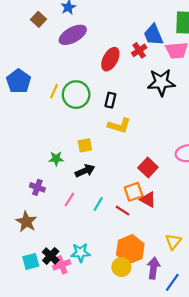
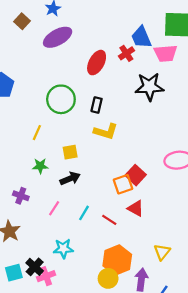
yellow line: (54, 91) -> (37, 133), moved
orange square: (134, 192) -> (123, 184), moved
cyan star: (81, 253) -> (63, 249), moved

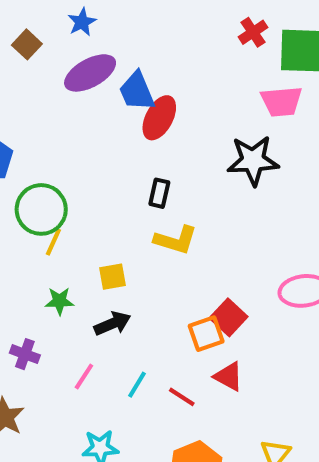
blue trapezoid: (141, 37) -> (137, 91), moved
red cross: (126, 53) -> (253, 32), moved
green circle: (61, 99) -> (41, 209), moved

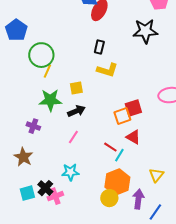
green star: (60, 301) -> (50, 100), size x1.6
red square: (229, 317) -> (133, 108), turned 30
pink line: (84, 376) -> (73, 137), moved
cyan line: (137, 385) -> (119, 155), moved

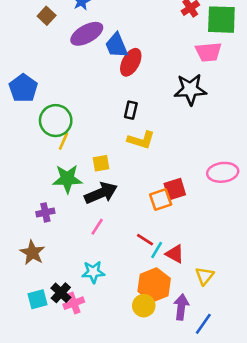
black arrow: (76, 111) -> (101, 193), size x1.4
purple cross: (33, 126) -> (45, 212), turned -32
red triangle: (133, 137) -> (175, 254), moved

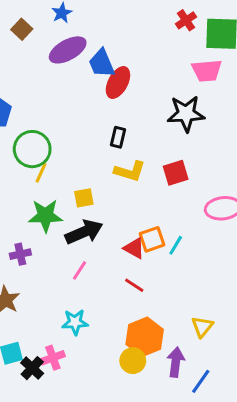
red square: (175, 189) -> (176, 173), moved
cyan line: (157, 250) -> (176, 245), moved
red triangle: (175, 254) -> (134, 248), moved
black cross: (61, 293) -> (32, 368), moved

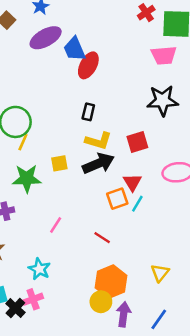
black star: (186, 114) -> (163, 101), moved
black arrow: (84, 232) -> (98, 163), moved
red triangle: (134, 248) -> (132, 182), moved, turned 30
cyan star: (75, 322) -> (39, 269), moved, turned 30
purple arrow: (176, 362) -> (124, 314), moved

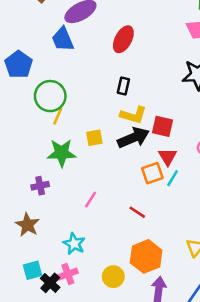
blue trapezoid: (75, 49) -> (63, 39), moved
red square: (137, 142) -> (163, 126), moved, turned 30
yellow circle: (101, 302) -> (113, 277), moved

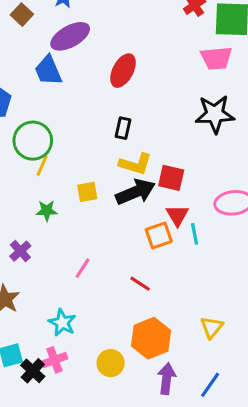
green star: (62, 153) -> (47, 211), size x0.6
cyan line: (173, 178) -> (195, 234), moved, turned -42
purple cross: (40, 186) -> (20, 251), turned -30

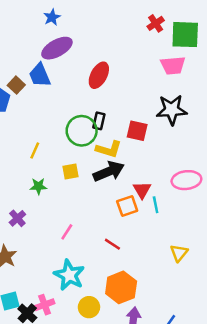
brown square: (22, 15) -> (16, 85), moved
green circle: (33, 141) -> (82, 131), moved
red square: (171, 178) -> (137, 131), moved
cyan star: (62, 323) -> (69, 275), moved, size x1.4
yellow triangle: (212, 327) -> (179, 253), moved

